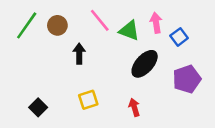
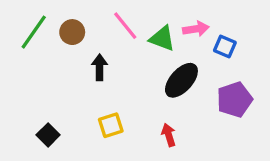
pink arrow: (156, 23) -> (196, 29), turned 90
blue square: (179, 37) -> (225, 47), turned -30

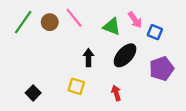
pink line: (125, 26) -> (74, 18), moved
pink arrow: (196, 29) -> (135, 20), turned 63
black arrow: (100, 67) -> (88, 58), moved
yellow square: (111, 125) -> (76, 86), turned 35

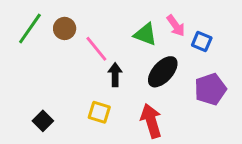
pink line: (74, 18) -> (96, 49), moved
red arrow: (116, 93) -> (151, 121), size x1.6

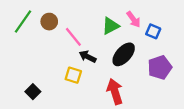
green triangle: (145, 34) -> (111, 26), turned -48
black arrow: (115, 75) -> (88, 57), turned -63
yellow square: (99, 112) -> (73, 75), moved

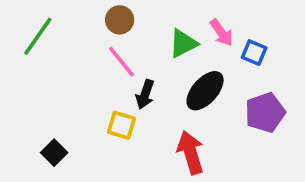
brown circle: (49, 22) -> (120, 20), moved
black arrow: (88, 57) -> (145, 94), turned -98

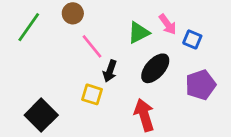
brown circle: (120, 20) -> (73, 13), moved
black square: (54, 153) -> (41, 115), size x1.6

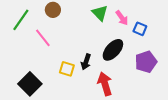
green triangle: (139, 33) -> (100, 13), moved, turned -48
pink line: (92, 46) -> (43, 38), moved
black arrow: (110, 71) -> (86, 62), moved

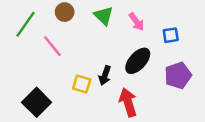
green triangle: (100, 13) -> (104, 16), moved
pink arrow: (122, 18) -> (137, 22), moved
blue square: (140, 29) -> (171, 35), turned -32

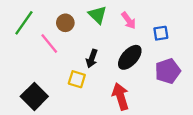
brown circle: (65, 12) -> (65, 23), moved
black arrow: (105, 75) -> (92, 58), moved

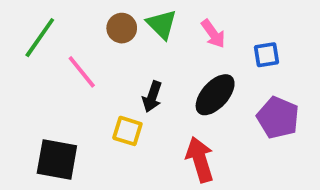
brown circle: (65, 23) -> (122, 28), moved
purple pentagon: (168, 71) -> (278, 118), turned -30
black square: (34, 96) -> (57, 160), turned -35

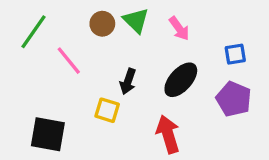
blue square: (267, 55) -> (235, 54), moved

